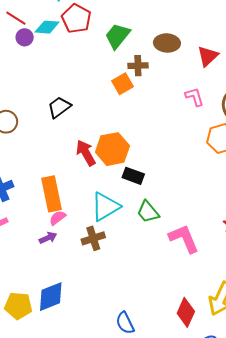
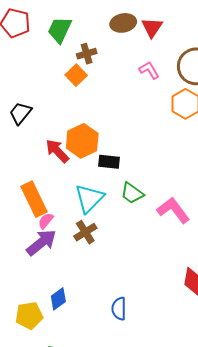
brown ellipse: (167, 43) -> (123, 23), moved
purple arrow: (48, 238) -> (41, 243), size x1.8
blue diamond: (51, 297) -> (58, 299), size x0.7
blue semicircle: (125, 323) -> (119, 309), moved, turned 40

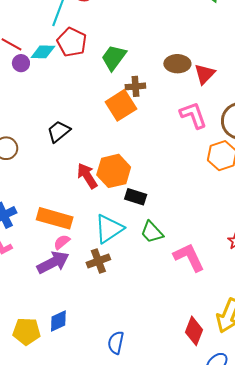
pink L-shape: (149, 70) -> (193, 115), size x1.4
orange square: (76, 75) -> (121, 105), size x1.4
orange rectangle: (34, 199) -> (55, 218), turned -60

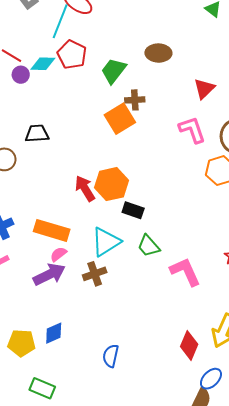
brown ellipse: (177, 64) -> (158, 53), moved
black trapezoid: (59, 131) -> (37, 134), moved, turned 35

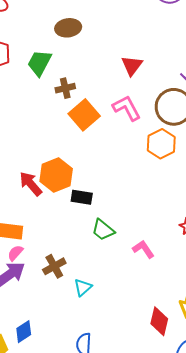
brown ellipse: (158, 53) -> (68, 28), moved
orange square: (120, 119) -> (84, 115), moved
cyan triangle: (106, 242) -> (83, 287), moved, size x0.6
pink L-shape: (185, 272) -> (143, 249), size x0.7

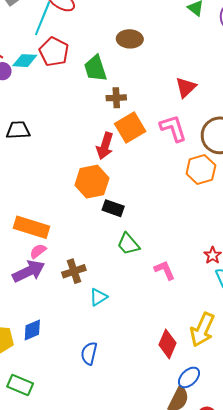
green trapezoid: (39, 63) -> (95, 68), turned -56
red arrow: (31, 184) -> (105, 146), moved, turned -132

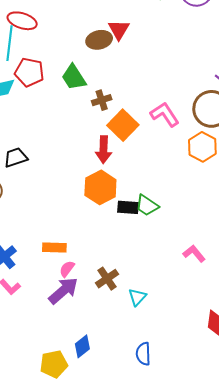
red triangle: (186, 87) -> (119, 30), moved
orange rectangle: (32, 227) -> (54, 248), size x0.7
green trapezoid: (128, 244) -> (147, 205), moved

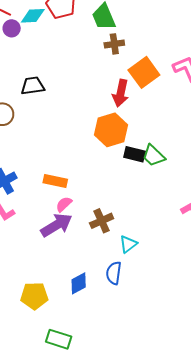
brown cross: (102, 100) -> (114, 44), moved
blue diamond: (82, 346) -> (79, 283), moved
blue semicircle: (143, 354) -> (114, 273), moved

